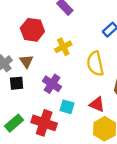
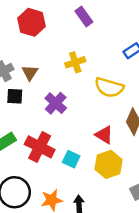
red hexagon: (32, 30) -> (31, 22), moved
yellow semicircle: (95, 64) -> (109, 87), turned -70
cyan square: (67, 107) -> (71, 159), moved

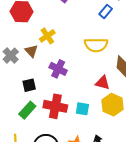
yellow cross: (75, 62) -> (47, 36), moved
black square: (15, 96) -> (29, 85), moved

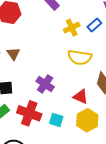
yellow cross: (47, 36) -> (72, 28), moved
purple cross: (58, 69) -> (45, 84), moved

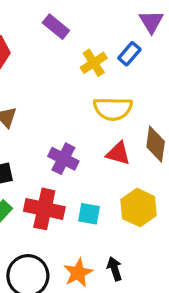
red triangle: (81, 97) -> (118, 153), moved

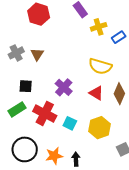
yellow cross: (94, 63) -> (99, 27), moved

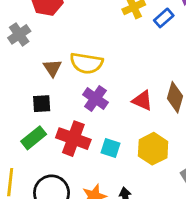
gray cross: (16, 53) -> (19, 34), moved
brown triangle: (37, 54) -> (52, 68), moved
yellow semicircle: (100, 66) -> (86, 63), moved

